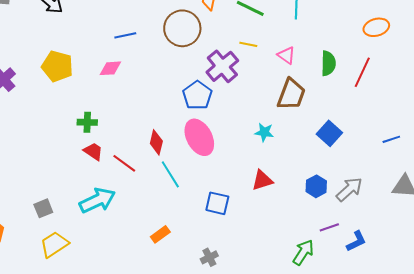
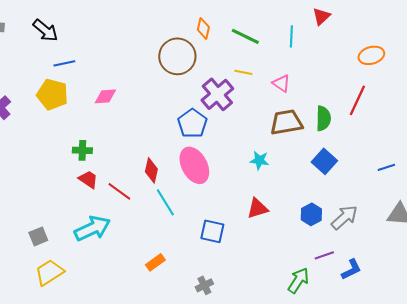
blue line: (125, 35) -> (64, 63), moved
green semicircle: (328, 63) -> (323, 118), moved
brown trapezoid: (291, 94) -> (286, 122), turned -120

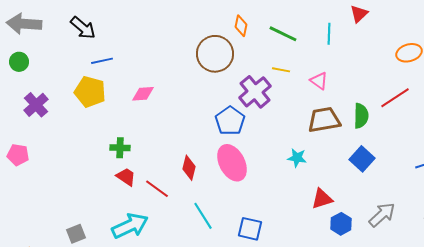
red line: (357, 100) -> (395, 98), turned 32
cyan line: (165, 202) -> (203, 216), moved
red triangle: (257, 208) -> (322, 199), moved
blue hexagon: (311, 214) -> (341, 224), moved

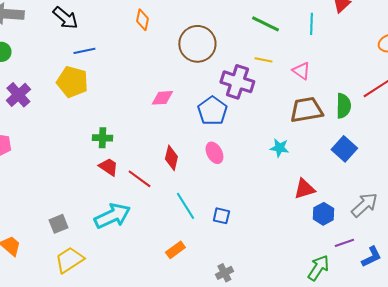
orange diamond: (241, 26) -> (142, 20), moved
purple cross: (255, 92) -> (237, 82), turned -32
pink diamond: (143, 94) -> (162, 98), moved
pink ellipse: (232, 163) -> (214, 153), size x0.6
blue square: (250, 229) -> (221, 216), moved, size x0.7

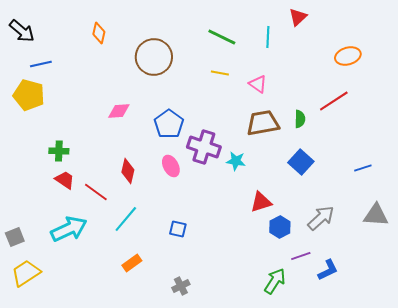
purple cross: (237, 82) -> (204, 147), moved
green semicircle: (343, 106) -> (300, 119), size x0.7
cyan line: (185, 206) -> (126, 219), moved, turned 72

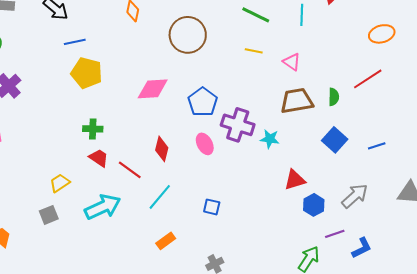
yellow pentagon: (29, 95) -> (87, 73), moved
pink diamond: (119, 111) -> (153, 89), size x1.4
blue line: (363, 168) -> (377, 146), moved
yellow trapezoid: (26, 273) -> (60, 183), moved, size x0.7

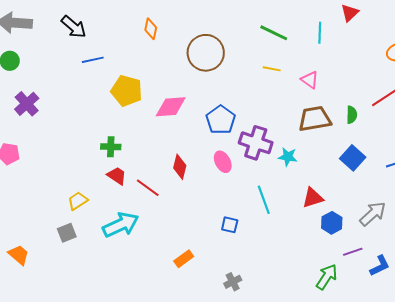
yellow pentagon: (87, 73) -> (127, 91), moved
cyan line: (160, 197) -> (264, 200), moved, turned -60

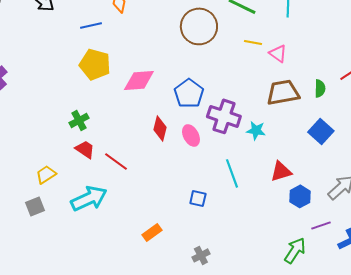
brown circle: (206, 53) -> (199, 26), moved
blue line: (93, 60) -> (91, 25), moved
yellow line: (272, 69) -> (253, 42), moved
green cross: (111, 147) -> (79, 120), turned -30
red diamond: (180, 167) -> (160, 128), moved

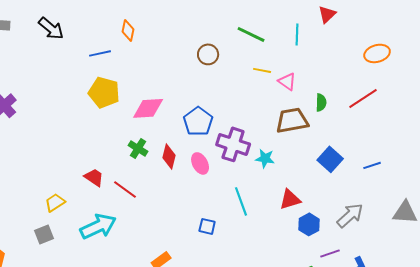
brown circle: (199, 26) -> (208, 54), size x0.6
green semicircle: (320, 88) -> (321, 102), moved
green cross: (79, 120) -> (138, 148), moved, turned -30

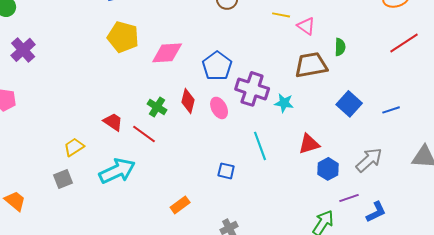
red line: (363, 98) -> (404, 43), moved
green cross: (138, 148) -> (157, 107), moved

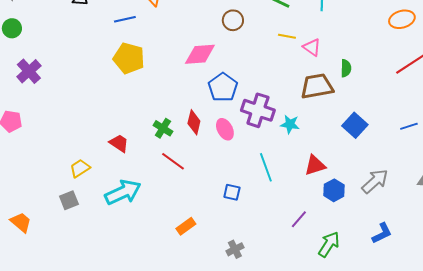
pink diamond: (167, 53) -> (200, 54), moved
blue line: (391, 110) -> (409, 126), moved
red line: (144, 134) -> (173, 161), moved
purple line: (349, 198) -> (299, 219), moved, turned -30

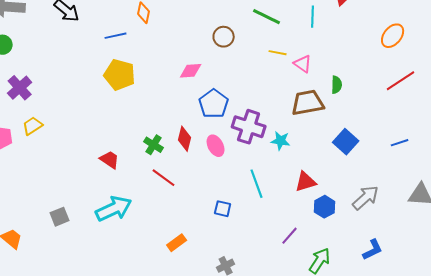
orange ellipse: (402, 19) -> (393, 36), turned -35
pink diamond: (200, 54) -> (191, 71), size x0.7
yellow trapezoid: (80, 168) -> (33, 126), moved

